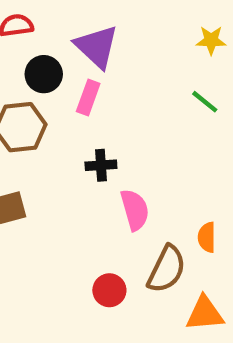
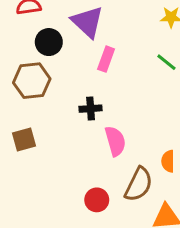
pink rectangle: (88, 97) -> (106, 59), moved

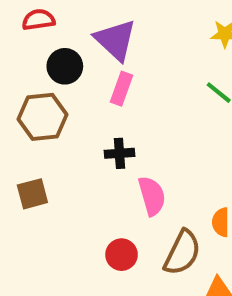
pink rectangle: (106, 59) -> (122, 89), moved
red circle: (97, 200) -> (122, 255), moved

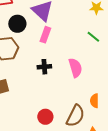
pink semicircle: (152, 196) -> (75, 68), moved

